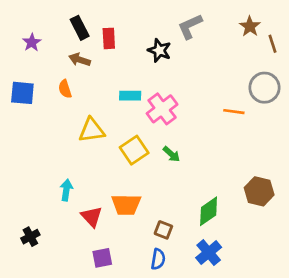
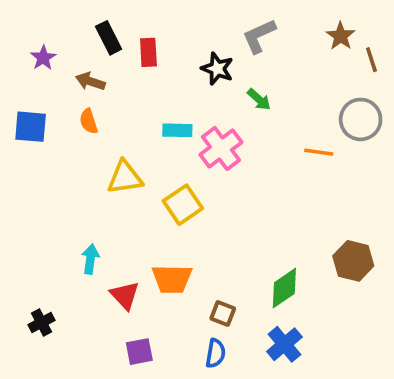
brown arrow: (80, 60) -> (90, 81), moved
green arrow: (171, 154) -> (259, 100), moved

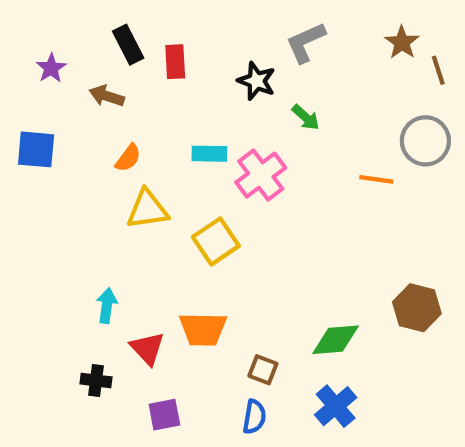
orange semicircle: (89, 121) -> (128, 158), moved, turned -125
green diamond: (284, 288) -> (336, 340), turned 30
black cross: (41, 323) -> (96, 380), moved, turned 35

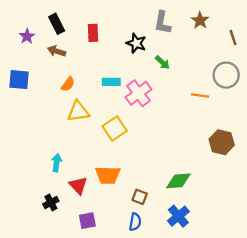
gray L-shape: (306, 42) -> (162, 23), turned -55
brown star: (402, 42) -> (200, 20), moved
black rectangle: (128, 45) -> (57, 24), moved
brown hexagon: (417, 308) -> (222, 142), moved
black cross: (96, 380) -> (51, 203), turned -35

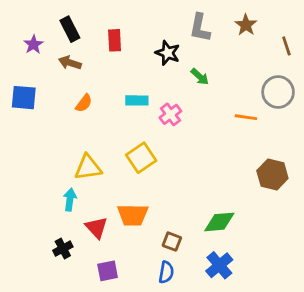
pink cross: (139, 93) -> (170, 114), size x0.7
yellow triangle: (78, 111) -> (88, 167), moved

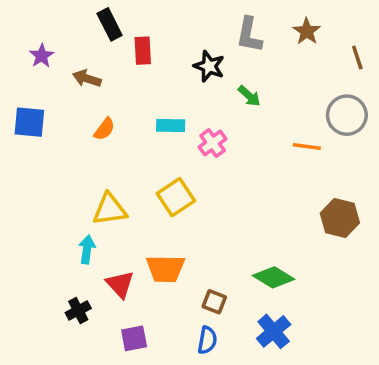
black rectangle: (70, 29) -> (110, 24), moved
green diamond: (219, 222) -> (274, 277), turned 36

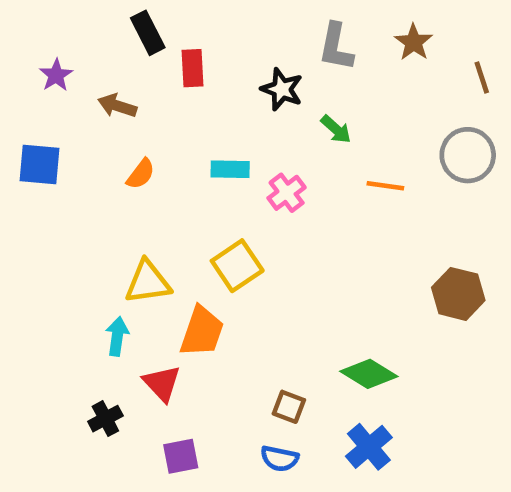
orange line: (307, 147) -> (385, 186), moved
orange trapezoid: (165, 269) -> (202, 332), moved, turned -72
blue semicircle: (207, 340) -> (279, 459), turned 92

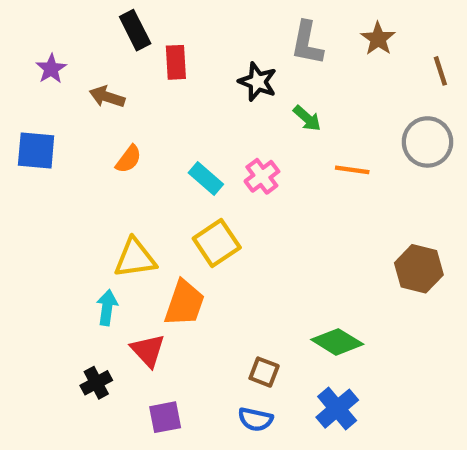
cyan rectangle: (230, 169) -> (206, 178), moved, turned 40

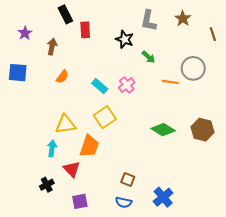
brown arrow: (107, 97) -> (52, 47), turned 84
gray circle: (427, 142) -> (193, 68), moved
green diamond: (337, 342) -> (163, 130), moved

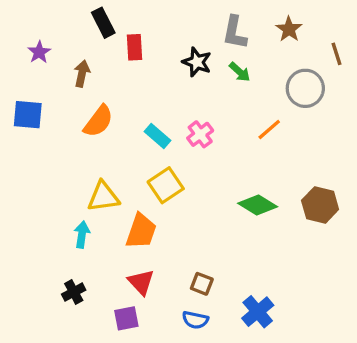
green arrow: (149, 57) -> (240, 72), moved
gray circle: (193, 68) -> (305, 88), moved
orange semicircle: (62, 77) -> (98, 121), size x1.5
orange line: (170, 82) -> (269, 129), turned -49
red triangle: (72, 169) -> (141, 282), moved

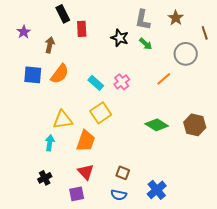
blue square: (28, 115) -> (33, 75), moved

